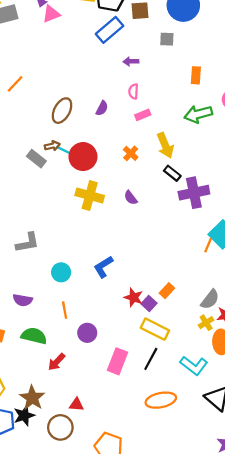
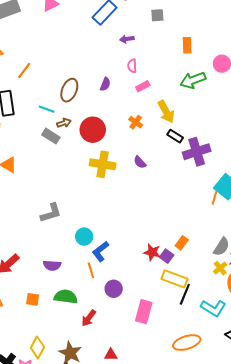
cyan line: (64, 151) -> (47, 109), moved
blue L-shape: (103, 267) -> (101, 251), moved
black line: (151, 359) -> (185, 294), moved

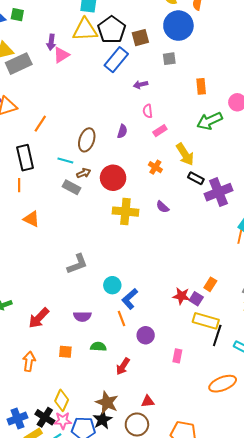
green semicircle: (66, 297) -> (98, 347), size x0.7
pink rectangle: (144, 312) -> (177, 356), size x0.6
yellow diamond: (37, 347) -> (62, 400), moved

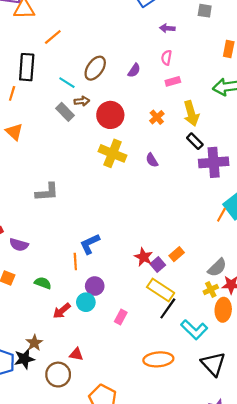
cyan circle: (112, 285) -> (86, 302), moved
purple semicircle: (82, 316) -> (19, 245), moved
brown star: (107, 403) -> (34, 343), size x0.7

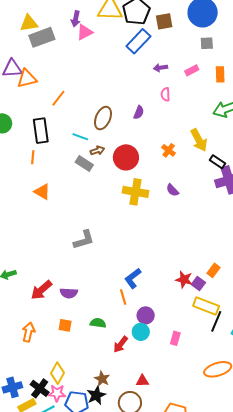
gray square: (205, 11) -> (207, 43), moved
pink rectangle: (173, 81) -> (192, 70), moved
black rectangle: (195, 141) -> (218, 162), moved

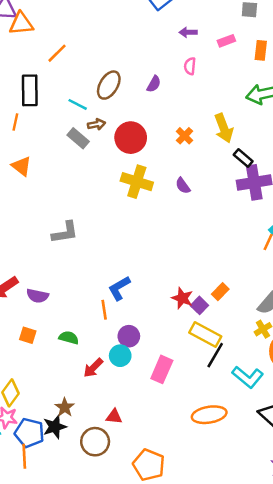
pink rectangle: (175, 338) -> (162, 369), size x1.5

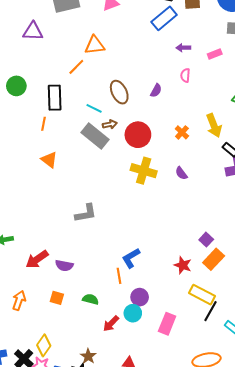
orange triangle: (21, 24) -> (95, 45), moved
brown ellipse: (109, 85) -> (119, 92), turned -55
gray rectangle: (78, 138) -> (95, 136), size x1.5
orange rectangle: (220, 292) -> (214, 259), size x1.5
purple square: (199, 305) -> (206, 240), moved

